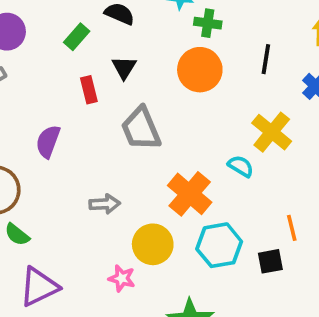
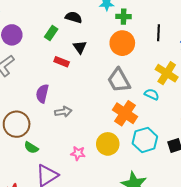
red rectangle: (89, 90) -> (62, 62), turned -48
gray trapezoid: (141, 129) -> (119, 80), moved
gray arrow: (105, 204) -> (63, 112), moved
pink star: (122, 278) -> (78, 153), moved

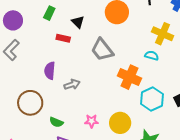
gray trapezoid: (119, 80) -> (102, 50), moved
yellow circle: (108, 144) -> (120, 123), moved
green semicircle: (31, 148) -> (56, 122), moved

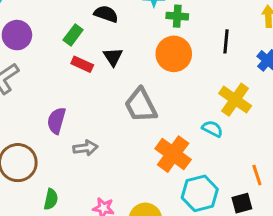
red rectangle: (63, 38) -> (82, 64), moved
green semicircle: (56, 122) -> (51, 199), turned -112

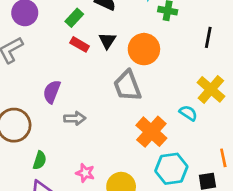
orange circle: (174, 54) -> (144, 49), moved

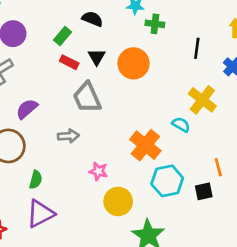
gray trapezoid: (127, 86) -> (87, 98), moved
purple semicircle: (52, 92) -> (27, 109), moved, turned 30
pink star: (85, 173) -> (98, 171), moved

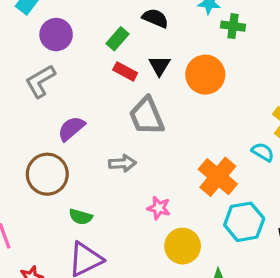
green semicircle: (36, 180) -> (81, 217), turned 90

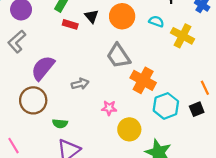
gray trapezoid: (147, 116) -> (118, 56), moved
purple semicircle: (71, 129) -> (43, 68), size x1.4
cyan semicircle: (263, 152) -> (156, 21), moved

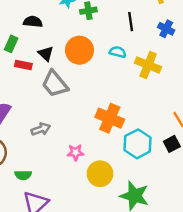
gray trapezoid: (118, 56) -> (55, 84), moved

